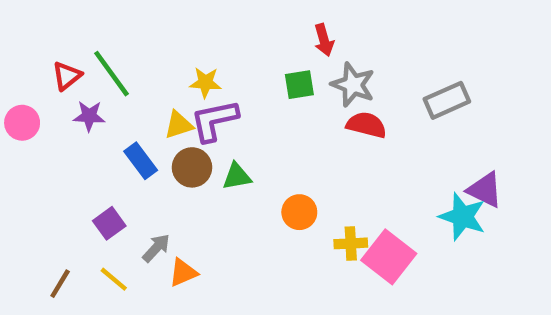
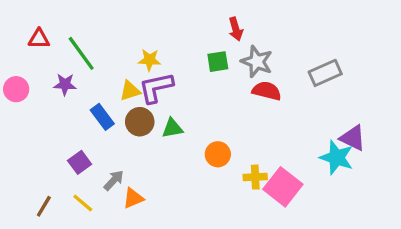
red triangle: (67, 76) -> (39, 39), moved, turned 40

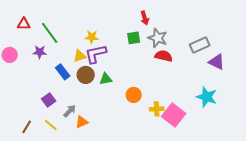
purple triangle: (353, 138) -> (217, 62), moved

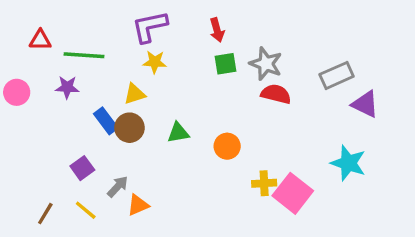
red arrow: (145, 18) -> (217, 30), moved
green line: (50, 33) -> (84, 55), turned -50
purple L-shape: (96, 54) -> (150, 27), moved
brown circle: (86, 75) -> (129, 128), moved
orange circle: (134, 95) -> (227, 146), moved

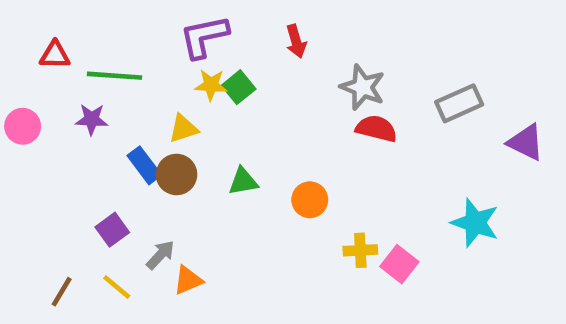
green square: (225, 64) -> (239, 87), moved, turned -30
purple triangle: (365, 104) -> (526, 142), moved
pink square: (293, 193) -> (399, 264), size x0.7

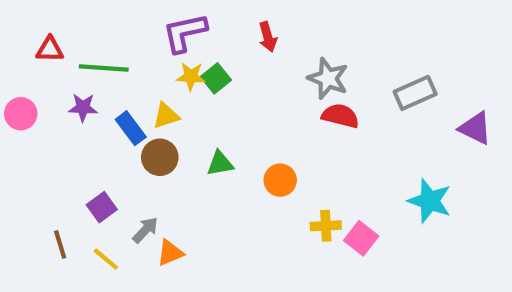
blue rectangle: (144, 165) -> (131, 128), moved
brown line: (62, 292) -> (60, 244), moved, turned -48

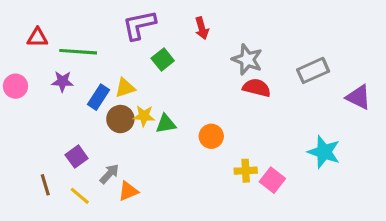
yellow star: (191, 76) -> (144, 116), moved
blue rectangle: (131, 128) -> (98, 97), turned 70

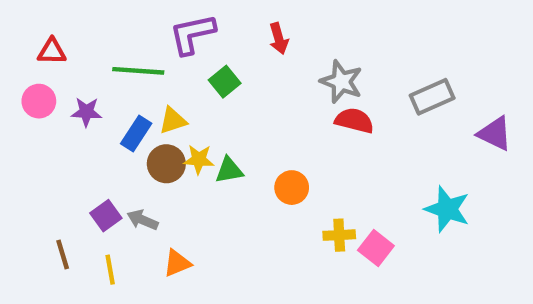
green line: (78, 52) -> (138, 71), moved
pink circle: (15, 86) -> (39, 101), moved
gray arrow: (109, 174) -> (143, 220), moved, turned -110
yellow line: (80, 196) -> (110, 270), turned 40

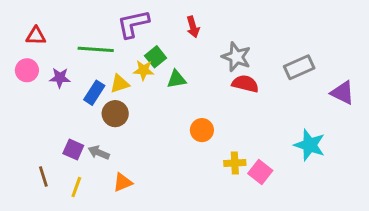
yellow star: (199, 159) -> (144, 70), moved
green triangle: (229, 170) -> (176, 79), moved
purple square: (106, 216) -> (73, 150), turned -30
yellow line: (110, 270) -> (76, 187), turned 30

